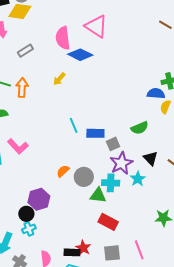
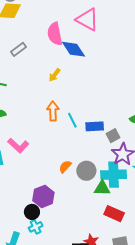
blue diamond: (80, 55) -> (73, 49), turned 35
orange arrow: (22, 88) -> (53, 111), moved
cyan cross: (111, 183) -> (114, 175), size x1.4

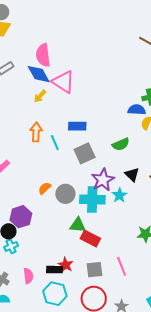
pink triangle: (87, 20) -> (63, 82), moved
blue diamond: (73, 49) -> (39, 74), moved
blue rectangle: (95, 126) -> (77, 126), moved
gray square: (113, 136) -> (85, 153), moved, size x1.5
green triangle: (102, 188) -> (78, 225), moved

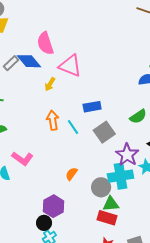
blue diamond: (39, 74) -> (29, 61), moved
gray circle: (65, 194) -> (101, 187), moved
red rectangle: (90, 238) -> (107, 218), moved

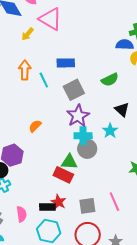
purple star: (127, 155) -> (78, 116), moved
cyan cross: (120, 176) -> (83, 136), size x0.7
gray circle: (101, 187) -> (87, 149), moved

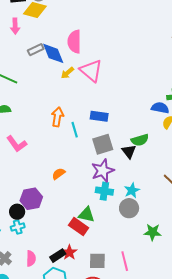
yellow arrow: (28, 34) -> (67, 73), moved
black triangle: (122, 110) -> (129, 151), moved
gray circle: (87, 149) -> (129, 208), moved
black rectangle: (47, 207) -> (58, 256), turned -42

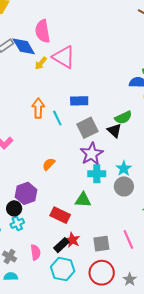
red rectangle: (79, 227) -> (60, 215), moved

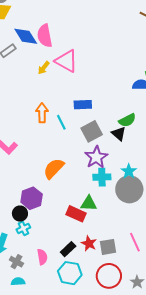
blue diamond: (24, 46) -> (26, 36), moved
orange semicircle: (49, 164) -> (54, 168), size x1.6
gray circle: (124, 186) -> (129, 189), size x1.4
red rectangle: (60, 215) -> (76, 214), moved
red star: (72, 240) -> (89, 243), moved

